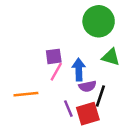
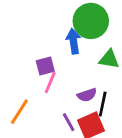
blue arrow: (79, 70) -> (74, 41), moved
orange line: (26, 94) -> (19, 112), turned -45

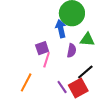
purple semicircle: (87, 95) -> (72, 51), moved, turned -56
black line: (103, 104) -> (85, 72), turned 42

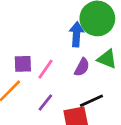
purple square: (42, 48) -> (23, 64), moved
purple line: (62, 87) -> (45, 102), moved, turned 56

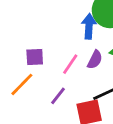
pink line: (46, 69) -> (70, 64), moved

